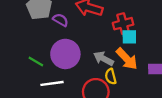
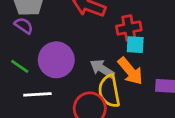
purple semicircle: (60, 20) -> (24, 26), moved
yellow semicircle: (111, 76) -> (109, 91), size x1.6

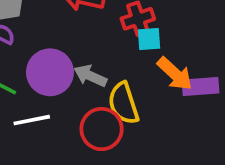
gray arrow: (102, 69) -> (90, 76), moved
orange arrow: (130, 71) -> (175, 74), moved

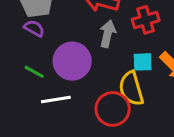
cyan square: (149, 39) -> (143, 62), moved
gray arrow: (90, 76) -> (108, 34), moved, turned 76

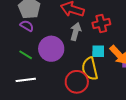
white line: (56, 100) -> (26, 80), moved

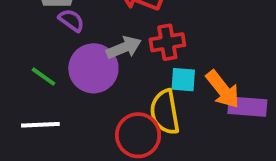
red cross: (101, 23) -> (167, 42), moved
purple semicircle: (27, 26) -> (71, 20), moved
gray arrow: (76, 32) -> (124, 48), moved, turned 48

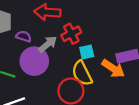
purple semicircle: (71, 20) -> (24, 36), moved
orange arrow: (223, 89) -> (113, 68), moved

